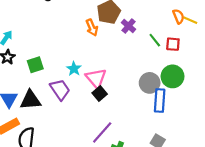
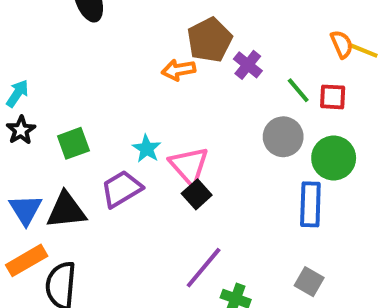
orange arrow: (92, 28) -> (179, 70), turned 105
gray circle: (150, 83) -> (283, 137), moved
purple trapezoid: (60, 90) -> (122, 189), turned -85

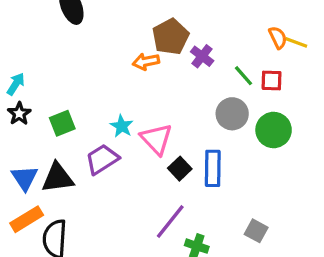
black square: (197, 194) -> (180, 169), moved
blue rectangle: (310, 204) -> (213, 168), moved

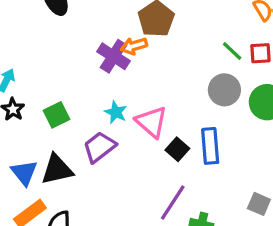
purple cross: (202, 56) -> (113, 56), moved, size x1.4

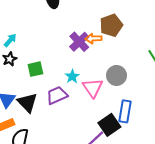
gray circle: (224, 90) -> (117, 75), moved
black square: (177, 149) -> (109, 125), moved, size x1.5
black triangle: (57, 169) -> (27, 103), turned 45

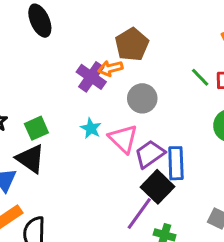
gray circle: (117, 75) -> (142, 98), moved
purple trapezoid: (57, 95) -> (150, 154), moved
black triangle: (27, 103) -> (30, 159), moved

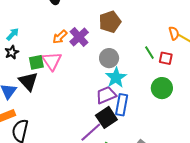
orange arrow: (110, 68) -> (60, 37), moved, turned -42
cyan star: (91, 128) -> (116, 77), moved, size x1.5
pink triangle: (123, 139) -> (52, 61), moved

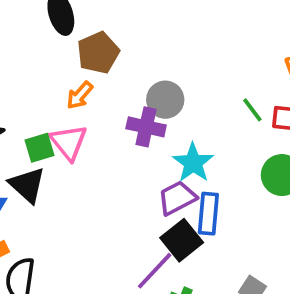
brown pentagon: (110, 22) -> (98, 53), moved
purple cross: (79, 37) -> (146, 127), moved, turned -30
gray circle: (109, 58) -> (165, 100), moved

